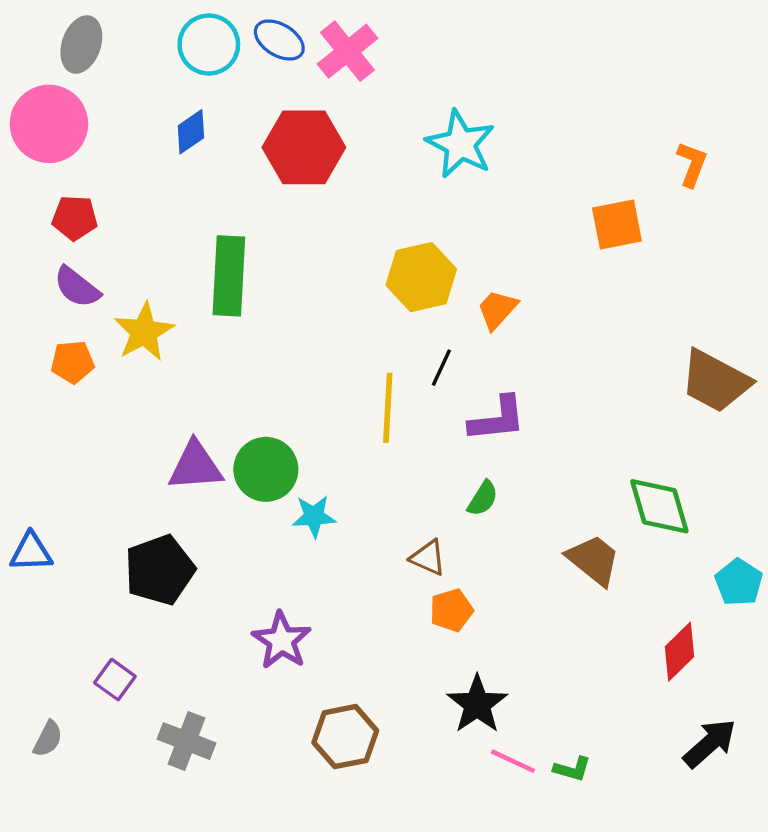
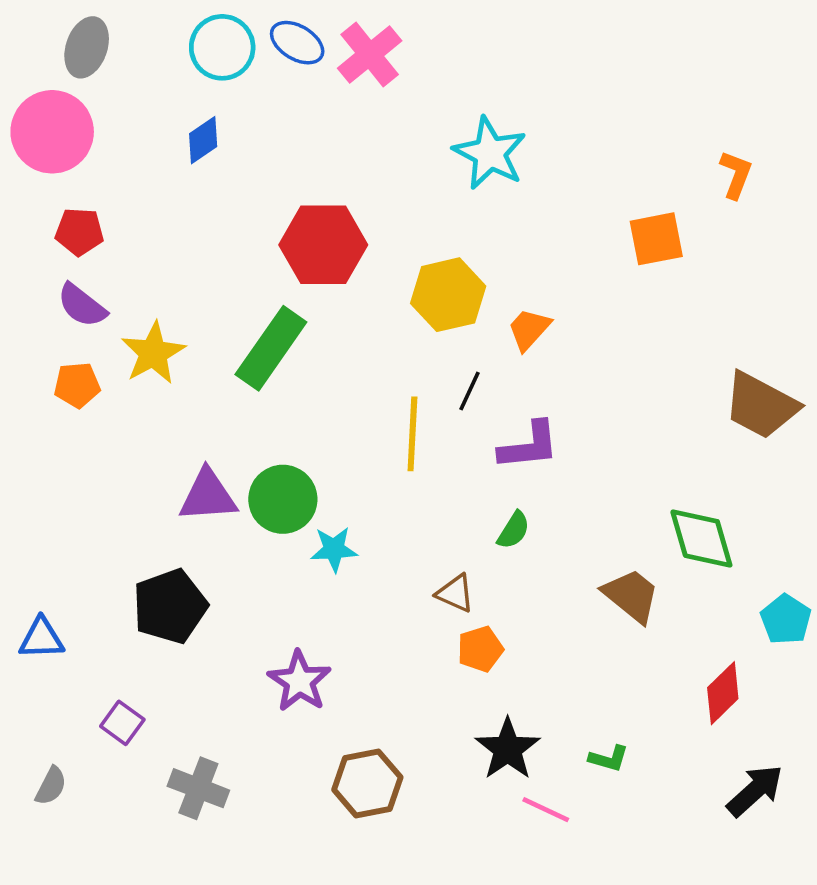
red hexagon: (304, 147) -> (323, 245), moved
green rectangle: (229, 276) -> (271, 348), moved, turned 32
blue triangle: (31, 552) -> (41, 638), moved
green L-shape: (572, 769) -> (609, 759), moved

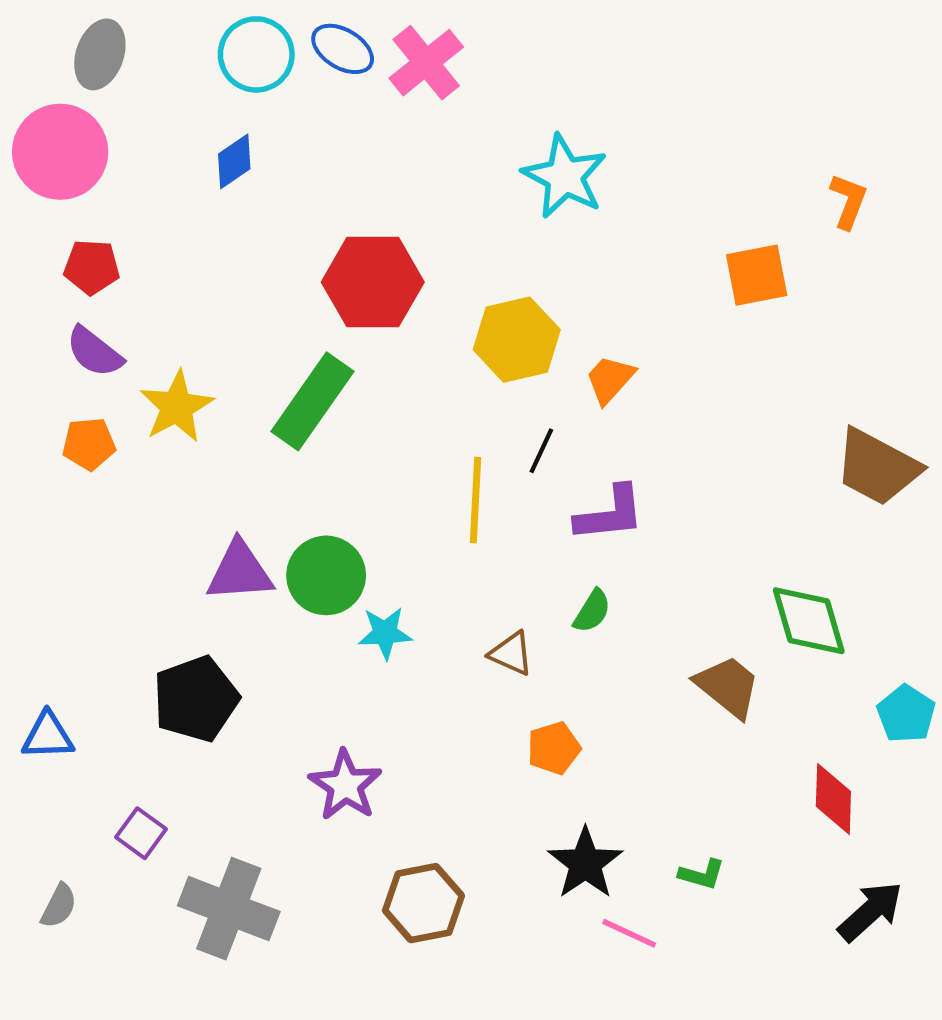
brown triangle: (455, 593) -> (511, 654), moved
red diamond: (723, 693) -> (833, 799), turned -44
gray cross: (198, 788) -> (229, 909), size x1.4

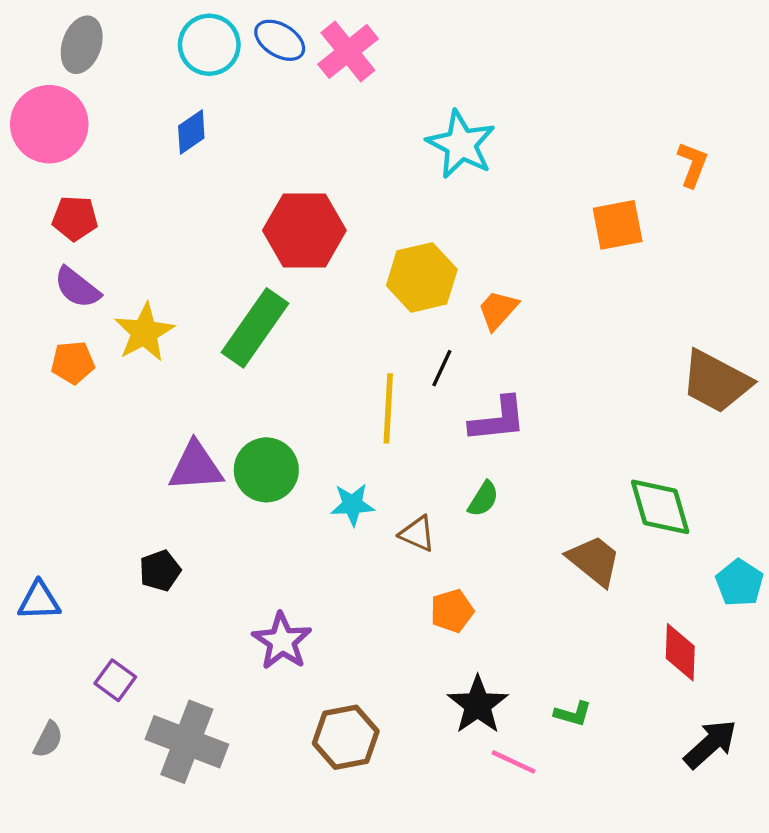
cyan star: (385, 633) -> (352, 505), moved
black pentagon: (196, 699) -> (160, 571), size x0.6

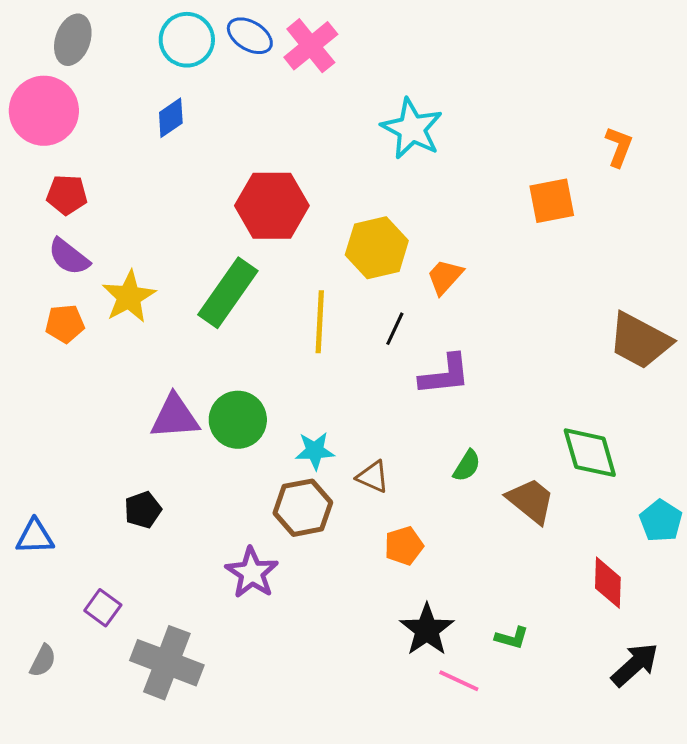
yellow line: (388, 408) -> (320, 322), moved
green semicircle: (483, 499) -> (467, 466), moved
brown hexagon: (346, 737) -> (303, 508), moved

